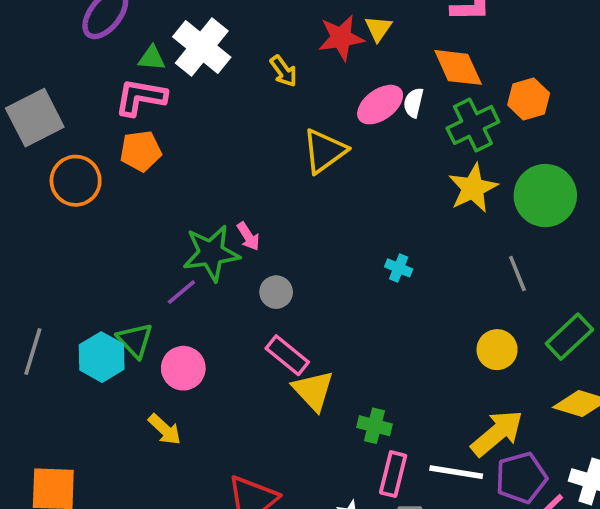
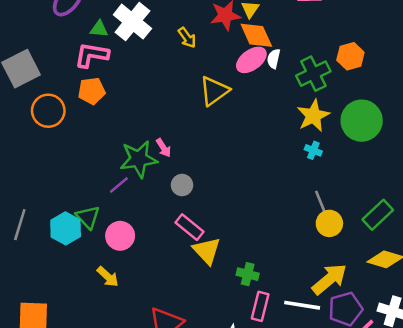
orange diamond: (458, 67) -> (256, 35), moved
cyan cross: (399, 268) -> (313, 150), moved
gray line: (517, 274) -> (321, 202), moved

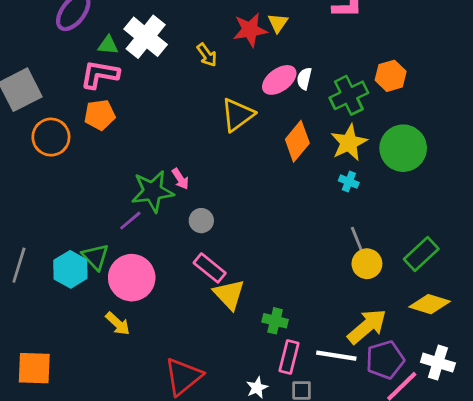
orange diamond: (256, 35) -> (297, 141), moved, turned 64
pink circle: (120, 236) -> (132, 278), size x1.4

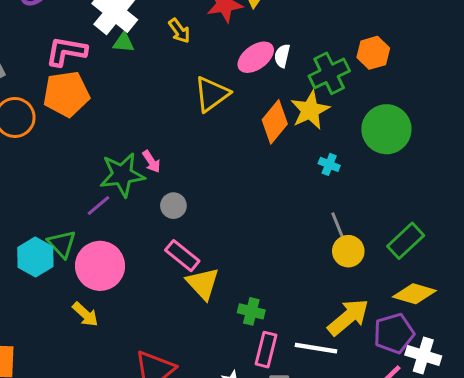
green triangle: (108, 45) -> (124, 43), moved
orange pentagon: (100, 115) -> (66, 94), size x1.4
yellow star: (349, 143) -> (310, 110), moved
purple pentagon: (385, 360) -> (394, 333), moved

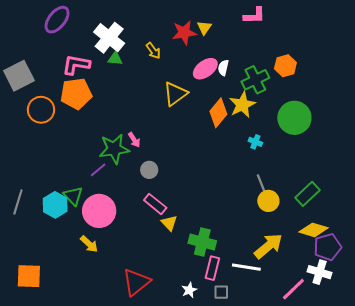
yellow triangle: (203, 283) -> (169, 223), size x0.7
green cross: (251, 311) -> (202, 242), size x1.5
purple pentagon: (394, 333) -> (328, 247), moved

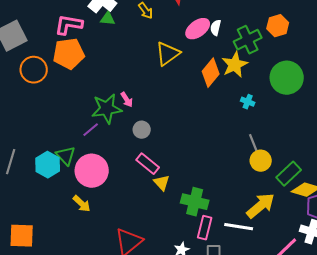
green rectangle: (307, 194) -> (289, 174), moved

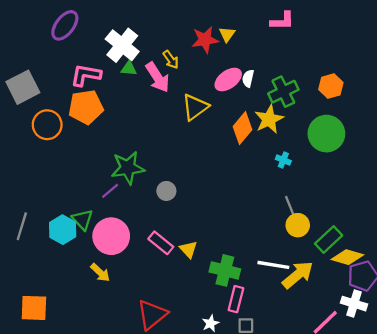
orange hexagon: (278, 26) -> (331, 86), moved
pink arrow: (127, 100) -> (158, 77), moved, size x1.8
pink rectangle: (148, 164) -> (161, 243), moved
white line: (239, 227) -> (273, 265), moved

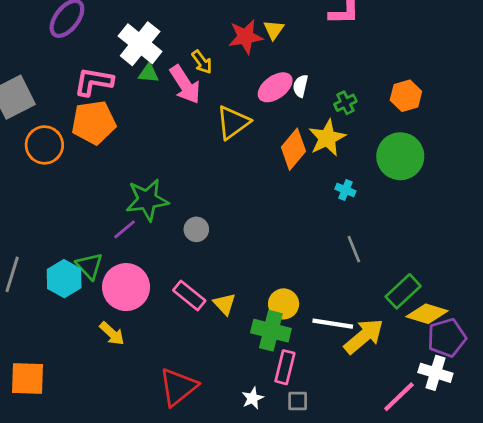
green cross: (283, 92) -> (345, 103), size x0.6
yellow circle: (298, 225) -> (284, 304), moved

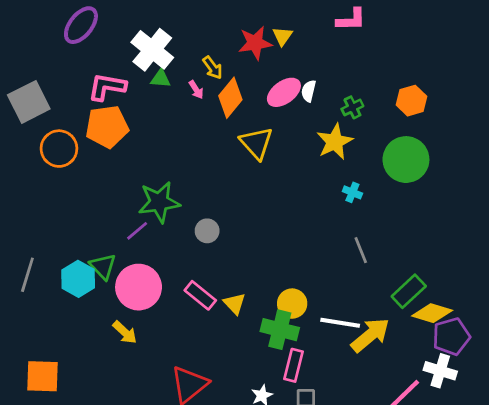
pink arrow: (185, 84) -> (196, 90), size x0.5
yellow triangle: (233, 122) -> (256, 143), moved, turned -36
orange diamond: (293, 149) -> (230, 98), moved

